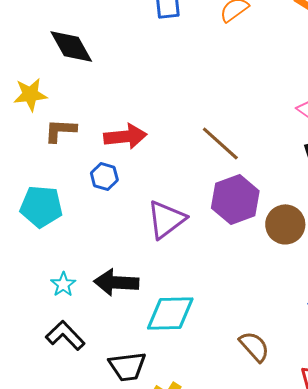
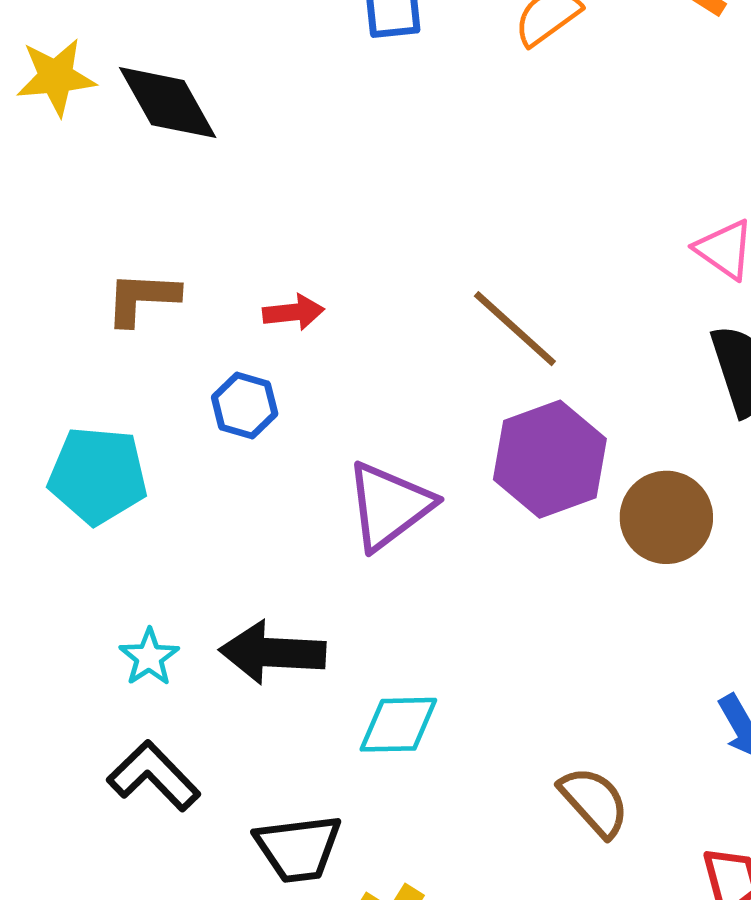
yellow star: (30, 94) -> (56, 77), moved
red arrow: (125, 136) -> (294, 312), size x0.6
cyan diamond: (170, 313) -> (398, 725), size x0.7

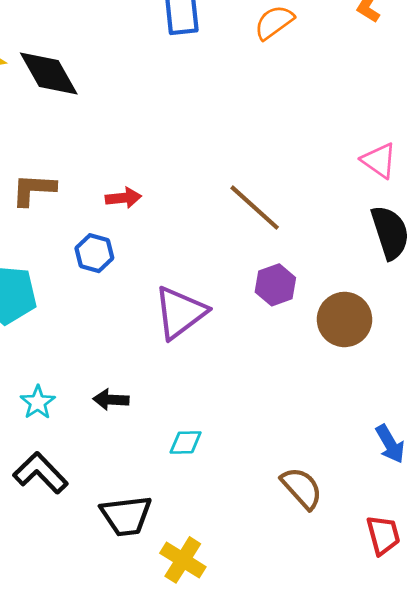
purple hexagon: (550, 459) -> (275, 285), size x0.6
black arrow: (273, 653) -> (111, 400), size x0.6
cyan diamond: (398, 725) -> (186, 442), size x0.7

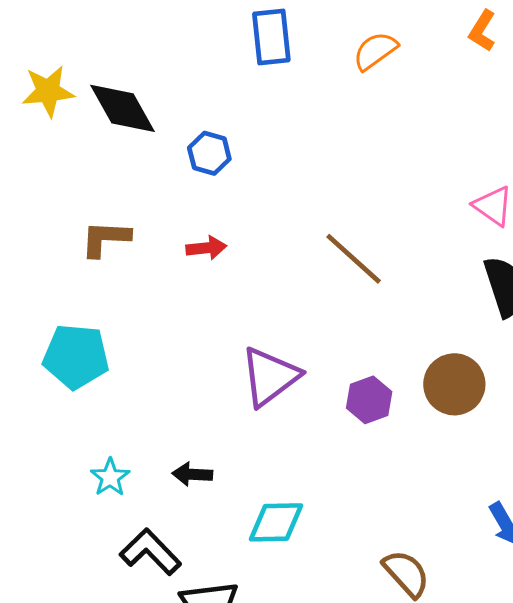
blue hexagon: (94, 253) -> (209, 153), moved
purple hexagon: (275, 285) -> (369, 400), moved
cyan diamond: (186, 442) -> (276, 522), size x1.5
black L-shape: (40, 473) -> (150, 552), moved

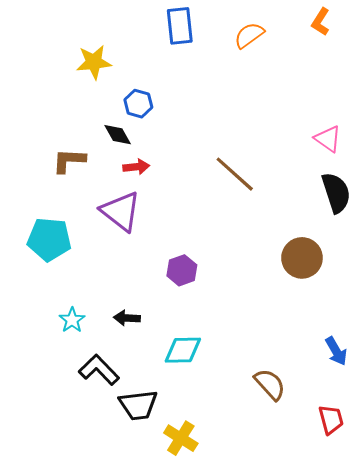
yellow star: (48, 91) -> (94, 62), moved
black diamond: (123, 108) -> (118, 135), moved, size x0.6
purple triangle: (270, 377) -> (121, 211), moved, turned -45
purple hexagon: (369, 400) -> (182, 270), moved

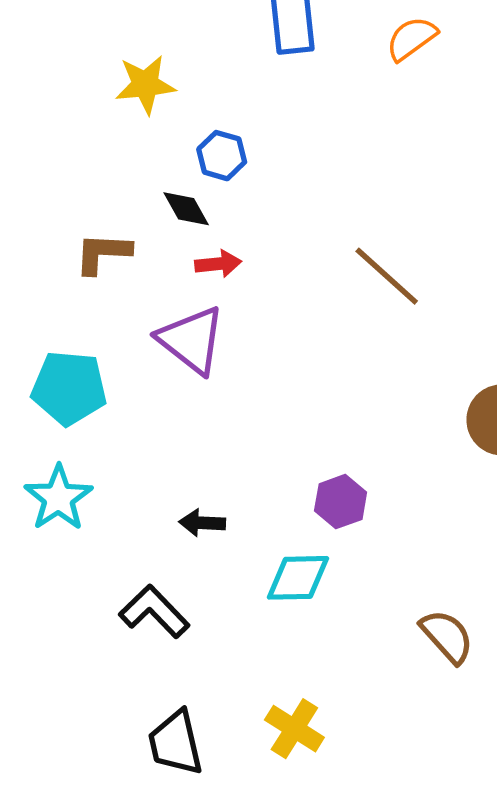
purple hexagon: (182, 270) -> (341, 502), moved
cyan star: (72, 320) -> (58, 498), moved, size x1.5
black trapezoid: (138, 405) -> (176, 743), moved, turned 84

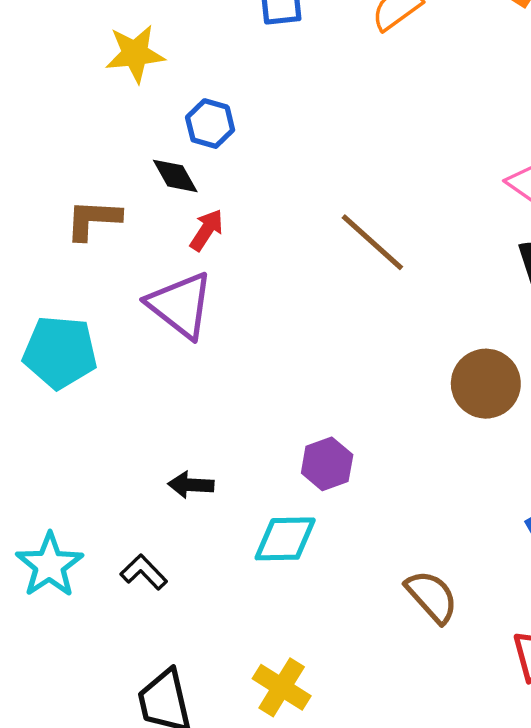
red arrow: (218, 264) -> (207, 230), turned -51
cyan star: (58, 498) -> (49, 565), moved
black L-shape: (154, 612) -> (144, 572), size x0.7

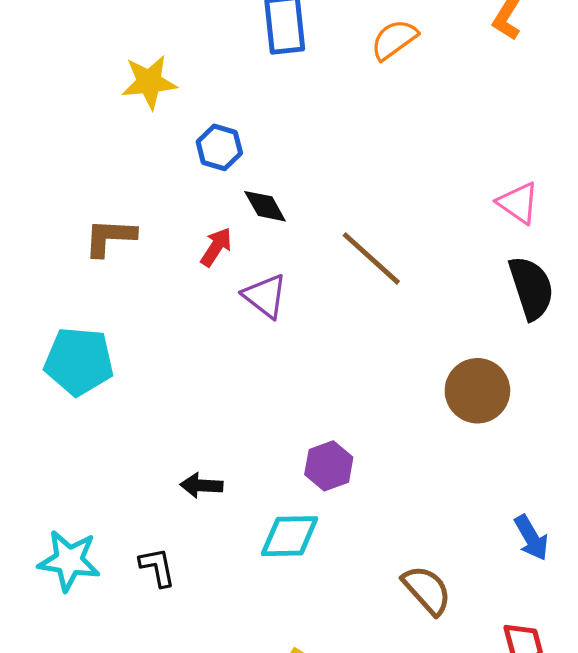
black diamond: (175, 176) -> (265, 206), moved
purple triangle: (180, 305) -> (265, 296), moved, size x0.7
cyan star: (49, 565) -> (69, 561), turned -30
black L-shape: (144, 572) -> (157, 567), turned 33

